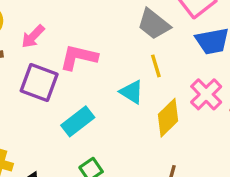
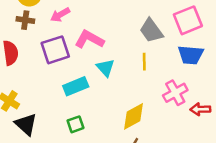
purple square: (39, 82) -> (55, 50), turned 36
cyan triangle: (132, 92) -> (105, 68), moved
yellow diamond: (168, 118) -> (134, 116), moved

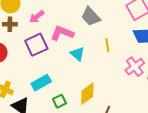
gray trapezoid: (151, 31) -> (91, 17), moved
cyan rectangle: (76, 86) -> (41, 83), moved
yellow diamond: (134, 116) -> (87, 94), moved

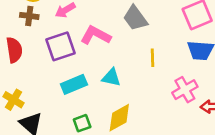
cyan triangle: (77, 54) -> (111, 77), moved, turned -35
cyan rectangle: (41, 83) -> (74, 84), moved

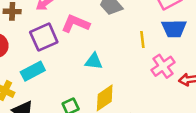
yellow line: (153, 58) -> (142, 39), moved
cyan rectangle: (74, 84) -> (33, 71), moved

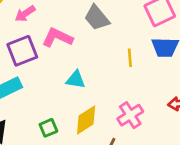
pink cross: (163, 66) -> (130, 115), moved

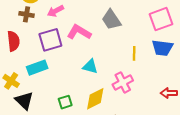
pink cross: (130, 115) -> (123, 82), moved

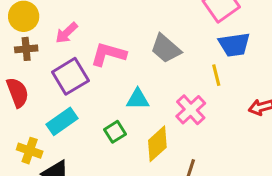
gray trapezoid: (111, 20) -> (166, 49), moved
yellow line: (134, 53) -> (216, 75), moved
green square: (65, 102) -> (115, 132), moved

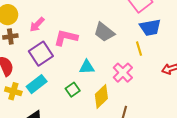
yellow cross: (30, 151) -> (13, 91), moved

